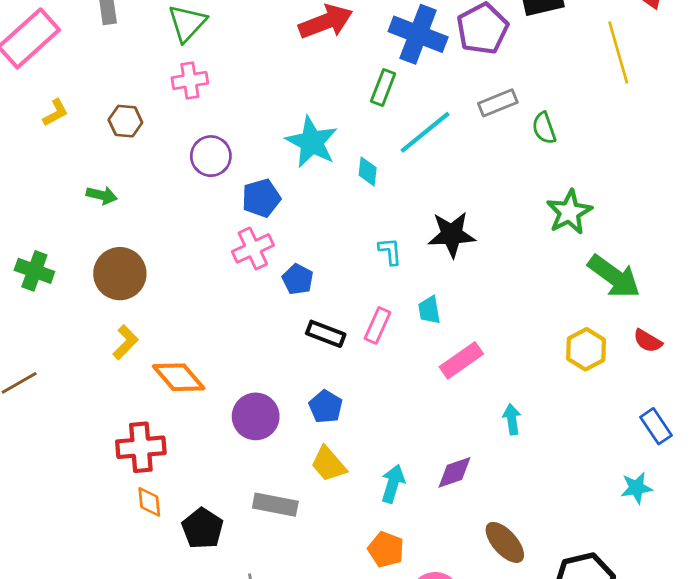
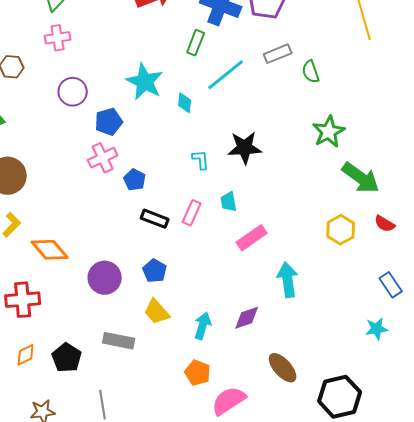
cyan arrow: (512, 419) -> (288, 280), size x1.6
orange diamond: (149, 502) -> (26, 355), moved, turned 70

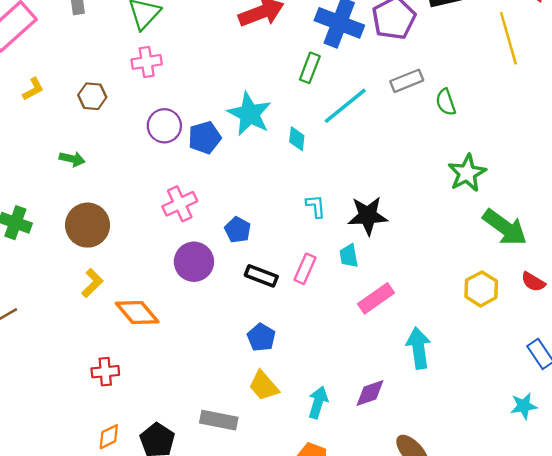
blue pentagon: (109, 122) -> (205, 138), moved
black star: (245, 148) -> (368, 216), moved
pink cross: (103, 158) -> (180, 204), moved
purple circle: (105, 278) -> (194, 262), moved
red cross: (23, 300) -> (105, 372), size x0.7

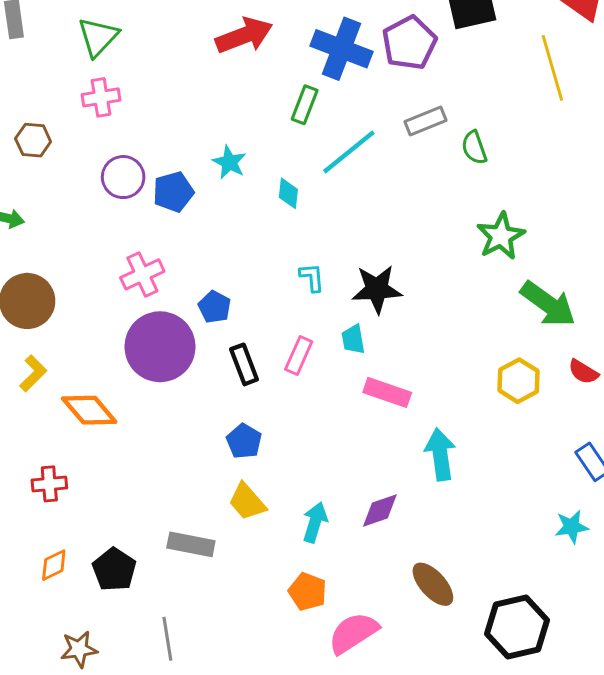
cyan star: (249, 114) -> (229, 162), size x0.6
purple circle: (194, 262) -> (160, 347), size x1.4
black rectangle: (261, 276) -> (244, 364), turned 48
pink rectangle: (376, 298) -> (387, 392), turned 54

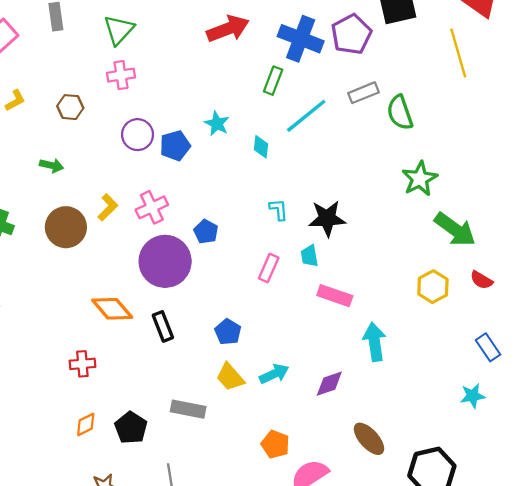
green semicircle: (474, 148) -> (400, 113), size x1.4
black rectangle: (244, 364) -> (163, 326), moved
yellow L-shape: (33, 373) -> (108, 207), moved
cyan arrow: (315, 522) -> (274, 374), moved, turned 48

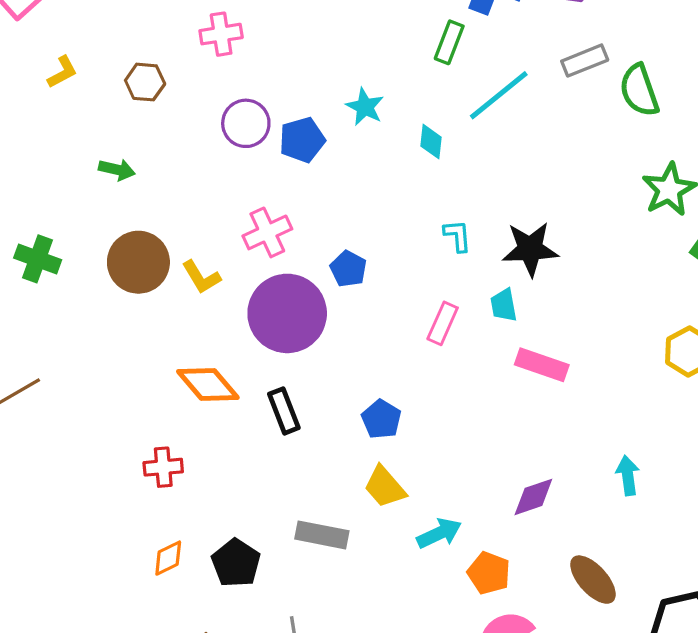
yellow L-shape: (108, 207) -> (201, 277), moved, turned 104
cyan arrow: (375, 342) -> (628, 475), moved, size x0.7
cyan arrow: (274, 374) -> (439, 533), moved
orange pentagon: (275, 444) -> (489, 573), moved

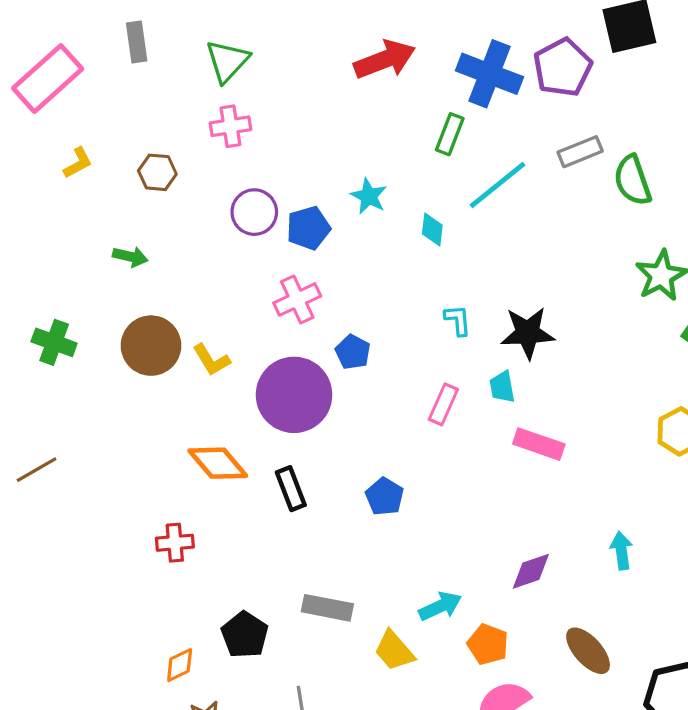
pink cross: (267, 232) -> (297, 299), moved
yellow trapezoid: (385, 487) -> (394, 651), moved
orange diamond: (168, 558) -> (180, 665), moved

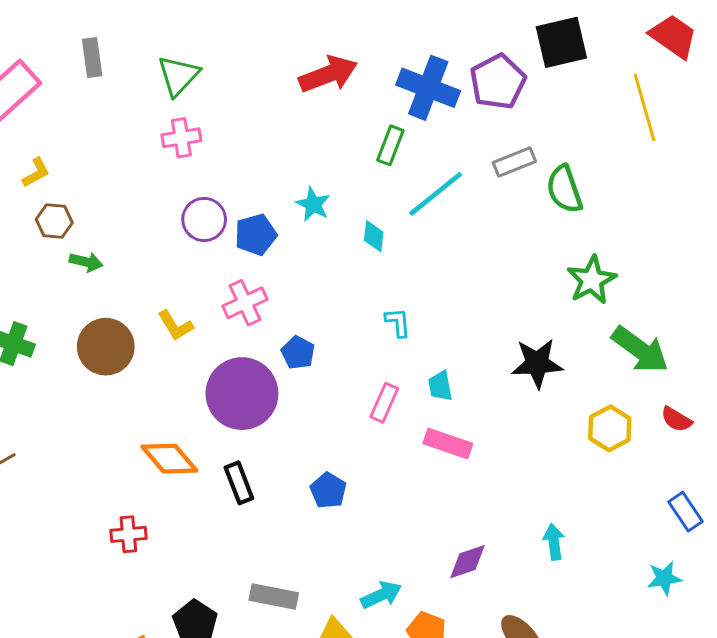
brown hexagon: (157, 172) -> (54, 221), moved
black star: (528, 333) -> (537, 363), moved
yellow L-shape: (211, 360) -> (175, 325), moved
pink rectangle: (539, 444) -> (448, 444), moved

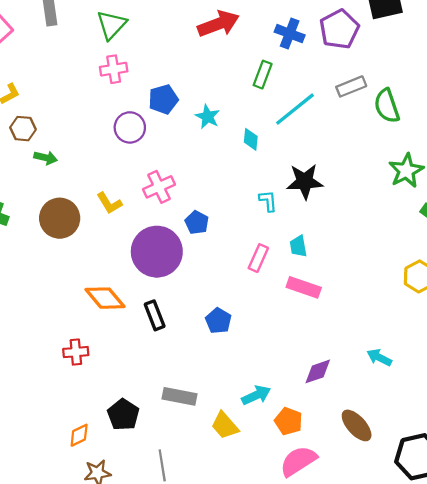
blue cross: (428, 88) -> (290, 34), size x0.7
blue pentagon: (256, 235) -> (163, 99), moved
black star: (537, 363) -> (305, 181), moved
cyan arrow: (554, 542) -> (379, 357), turned -55

